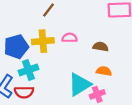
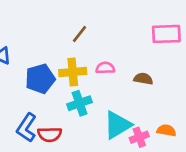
cyan cross: (28, 70) -> (79, 103), moved
orange semicircle: (104, 71) -> (166, 130), moved

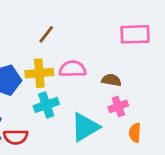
pink semicircle: (105, 68) -> (73, 69), size x1.4
orange semicircle: (166, 130) -> (135, 133), turned -96
pink cross: (139, 137) -> (118, 106), moved

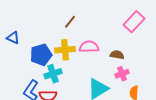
pink rectangle: (135, 34) -> (134, 22), turned -45
cyan cross: (46, 105) -> (53, 74), moved

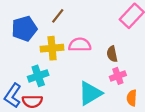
blue pentagon: (41, 55) -> (24, 29), moved
brown semicircle: (117, 55) -> (112, 54), turned -112

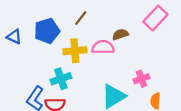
brown semicircle: (112, 54) -> (120, 34), moved, turned 84

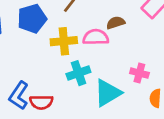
cyan cross: (61, 79) -> (78, 73), moved
pink cross: (141, 79) -> (139, 73), turned 35

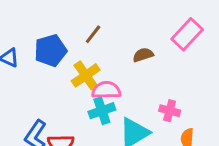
pink semicircle: (96, 37) -> (106, 90), moved
yellow cross: (64, 41) -> (86, 75), turned -30

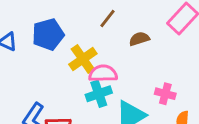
brown line: (93, 34) -> (107, 19), moved

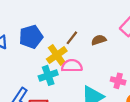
brown line: (107, 19) -> (72, 38), moved
cyan cross: (99, 94) -> (48, 75), moved

